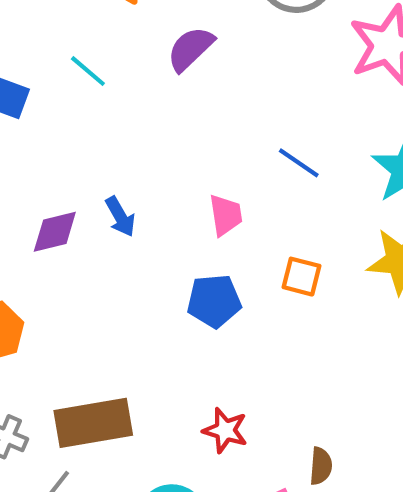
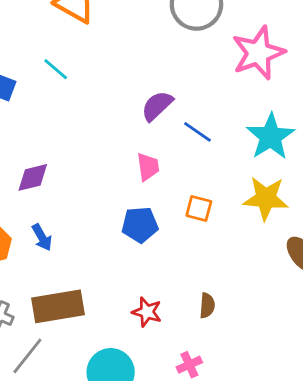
purple semicircle: (190, 49) -> (157, 106), moved
blue arrow: (120, 217) -> (42, 237), moved
brown semicircle: (321, 466) -> (207, 306), moved

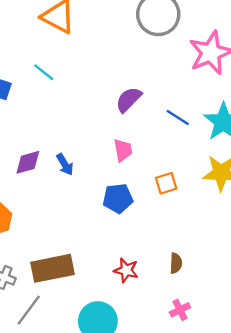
blue line: (197, 132) -> (178, 117), moved
orange square: (199, 208) -> (166, 183), turned -30
blue arrow: (42, 237) -> (65, 165), moved
pink cross: (189, 365) -> (180, 310), moved

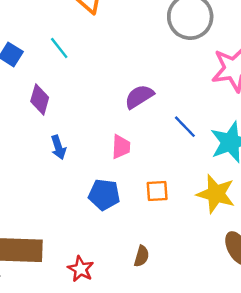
purple diamond: (28, 162) -> (40, 99), moved, turned -72
brown semicircle: (176, 263) -> (142, 256), moved
red star: (126, 270) -> (81, 269), moved

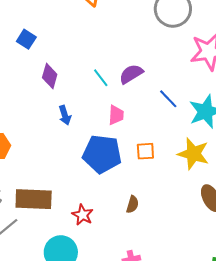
cyan line: (59, 48) -> (101, 78), moved
blue pentagon: (104, 195) -> (102, 154), size x1.5

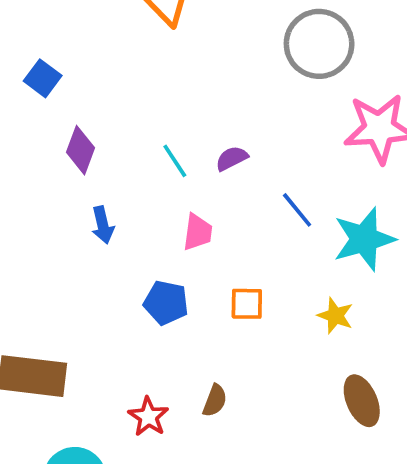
purple semicircle: (131, 74) -> (232, 158), size x0.7
blue pentagon: (102, 154) -> (166, 303), size x0.6
yellow star: (193, 154) -> (335, 316), size x0.6
red star: (83, 215) -> (148, 417), moved

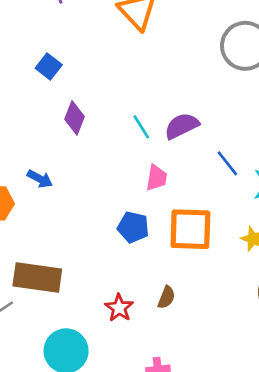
purple semicircle: (232, 158) -> (182, 126), size x1.5
blue arrow: (103, 225) -> (40, 179), moved, turned -50
orange square: (247, 304) -> (190, 229), size x1.8

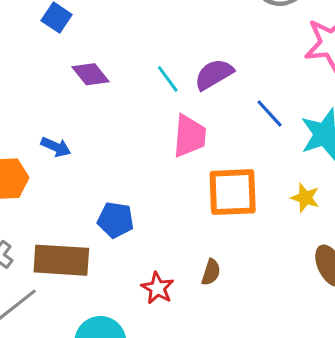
purple diamond: (75, 118) -> (91, 74), turned -56
pink trapezoid: (157, 178) -> (189, 136), size x1.4
blue pentagon: (133, 227) -> (116, 220), moved

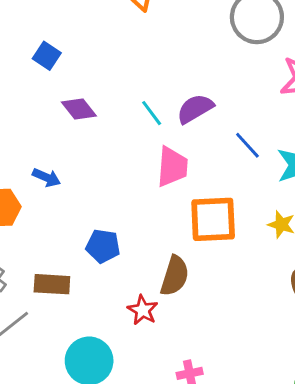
brown rectangle: (61, 260) -> (52, 284), size x0.7
brown semicircle: (211, 272) -> (175, 276), moved, size x1.6

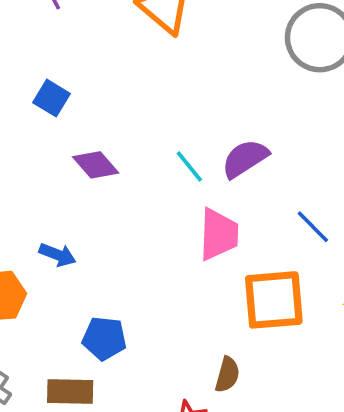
blue line: (247, 145) -> (313, 227), moved
blue pentagon: (103, 246) -> (104, 338), moved
brown semicircle: (175, 276) -> (227, 375), size x0.7

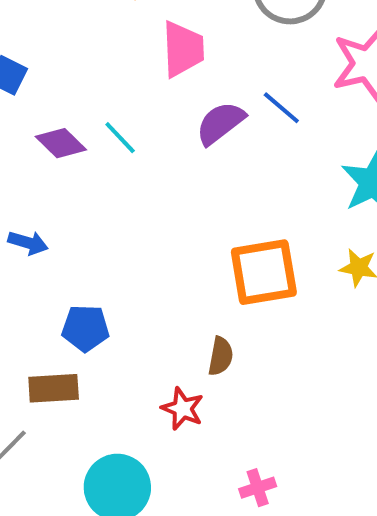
cyan line: (189, 166) -> (120, 138), moved
blue line: (313, 227) -> (281, 108), moved
pink trapezoid: (219, 234) -> (183, 49), moved

